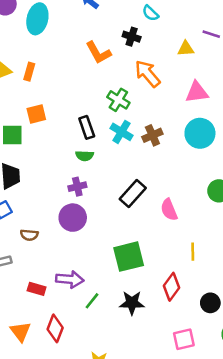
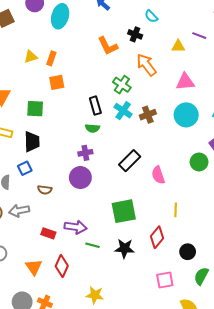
orange square: (36, 114) -> (57, 82), moved
green line: (92, 301) -> (92, 245), turned 64

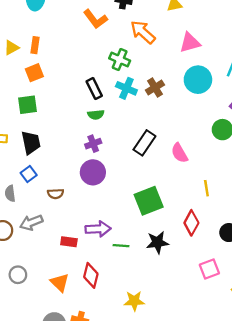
orange square: (57, 82) -> (34, 73), moved

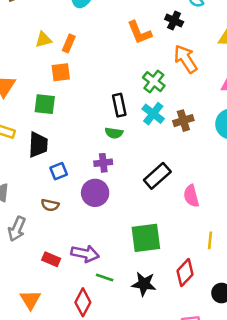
blue square: (29, 174) -> (59, 171), moved
gray arrow: (31, 223) -> (17, 229), turned -60
red diamond: (91, 275) -> (83, 302), moved

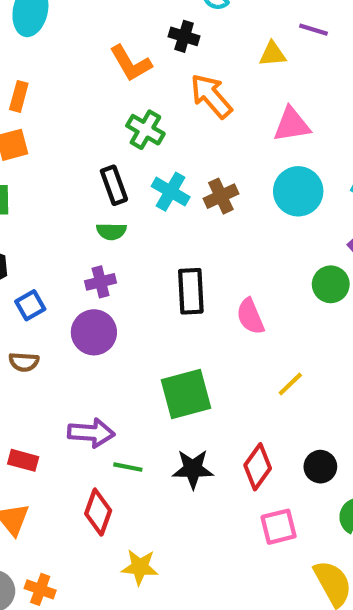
green cross: (154, 82) -> (145, 130), moved
black rectangle: (157, 176) -> (191, 291), turned -44
yellow line: (210, 240) -> (290, 384), turned 48
red rectangle: (51, 259) -> (23, 460), moved
red diamond: (185, 273) -> (258, 467), moved

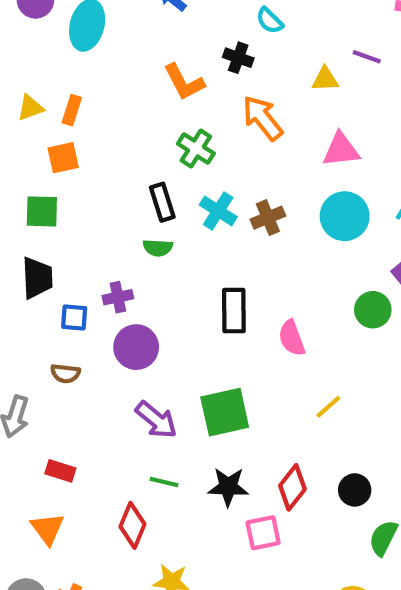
purple cross: (101, 282) -> (118, 297), moved
blue square: (30, 305) -> (74, 317), turned 32
purple arrow: (91, 433) -> (156, 420), moved, turned 33
pink square: (279, 527) -> (263, 533), moved

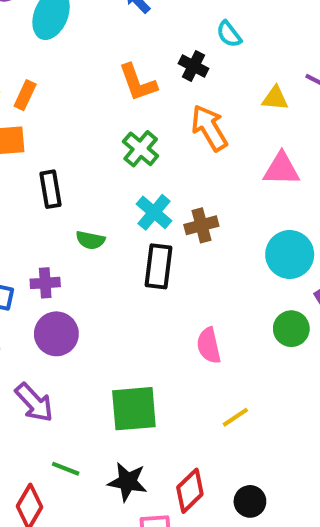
black rectangle: (162, 202) -> (51, 189), moved
cyan circle: (345, 216) -> (290, 254), moved
black rectangle: (234, 311) -> (159, 266), moved
purple arrow: (156, 420) -> (34, 403), moved

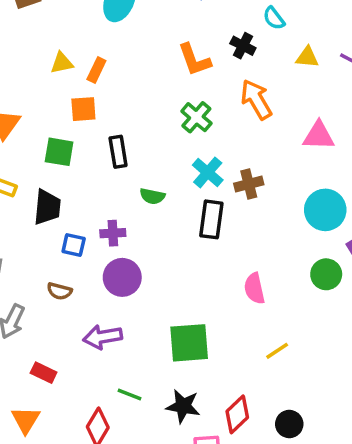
yellow triangle: (275, 98) -> (307, 57), moved
purple arrow: (34, 403) -> (103, 337), turned 123

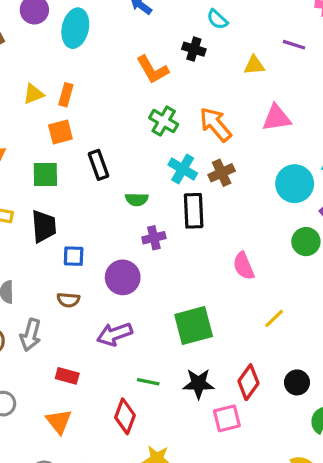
yellow triangle: (307, 57) -> (254, 65), moved
orange arrow: (256, 100) -> (215, 124), moved
purple cross: (113, 233) -> (154, 238), moved

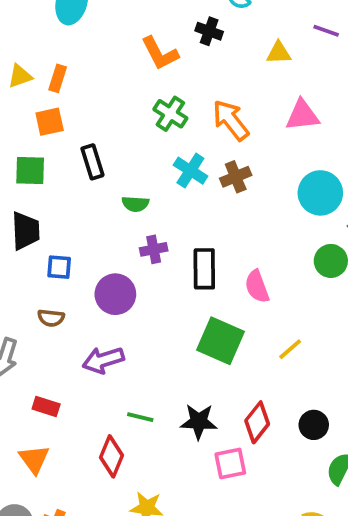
black rectangle: (194, 211) -> (204, 269), moved
green square: (194, 326) -> (220, 341), moved, turned 36

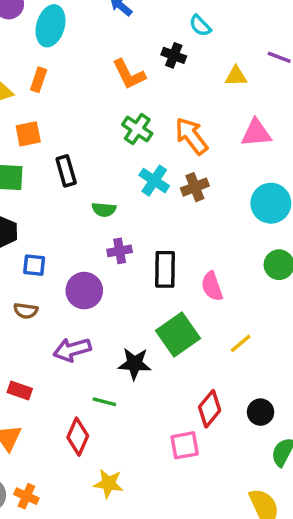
orange rectangle: (58, 78) -> (39, 80), moved
green square: (220, 341) -> (178, 334), turned 30
black star: (199, 422) -> (135, 364), moved

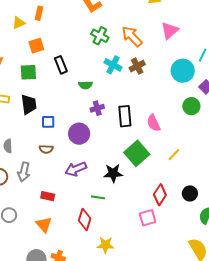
pink triangle: (256, 133) -> (170, 31), turned -30

